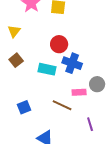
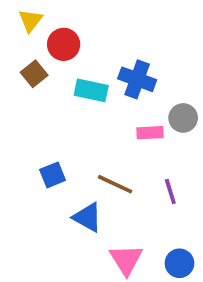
red circle: (59, 44) -> (64, 44), moved
brown line: (62, 105) -> (115, 184), moved
blue square: (24, 107) -> (53, 175), moved

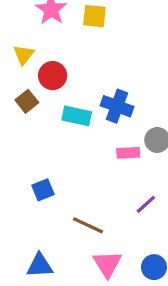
brown line: (115, 184) -> (88, 225), moved
purple line: (170, 192) -> (146, 204), turned 65
blue triangle: (87, 217) -> (40, 266), moved, turned -32

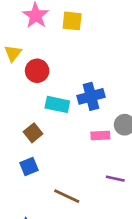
brown square: (27, 101) -> (33, 133), moved
blue cross: (117, 106) -> (91, 96), turned -35
purple line: (146, 204) -> (115, 179), turned 54

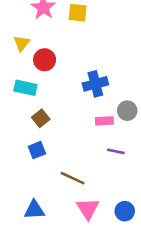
cyan rectangle: (57, 104) -> (25, 88), moved
purple line: (115, 179) -> (116, 151), moved

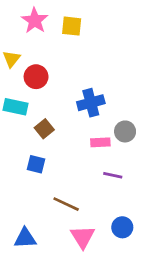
brown square: (41, 118) -> (44, 129), moved
blue square: (37, 150) -> (36, 164), moved, turned 36
blue circle: (125, 211) -> (122, 227), moved

